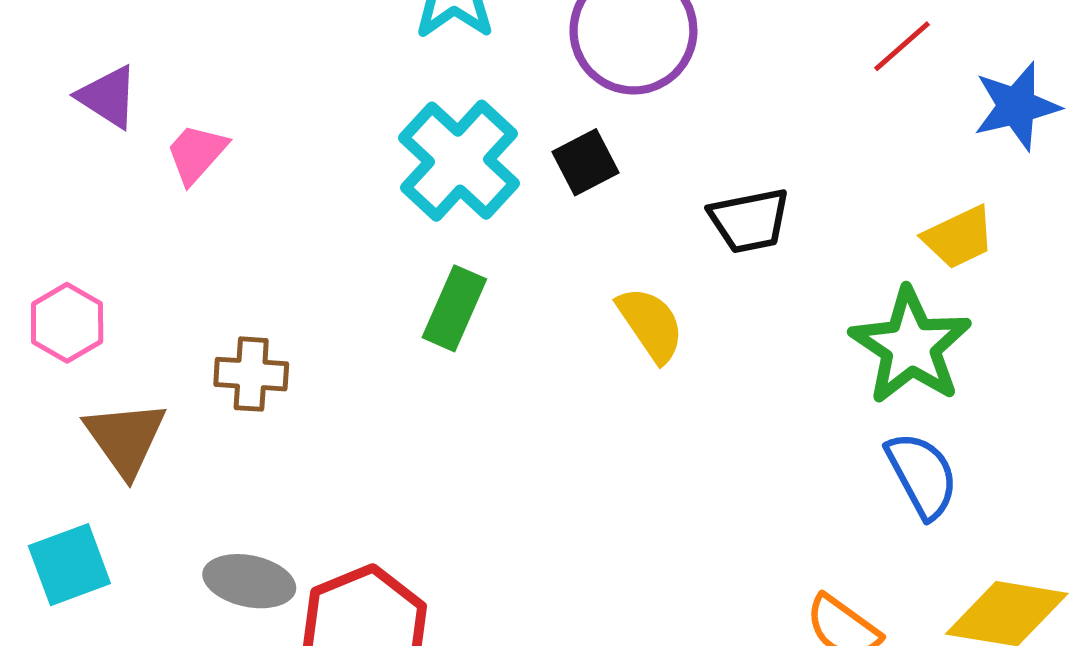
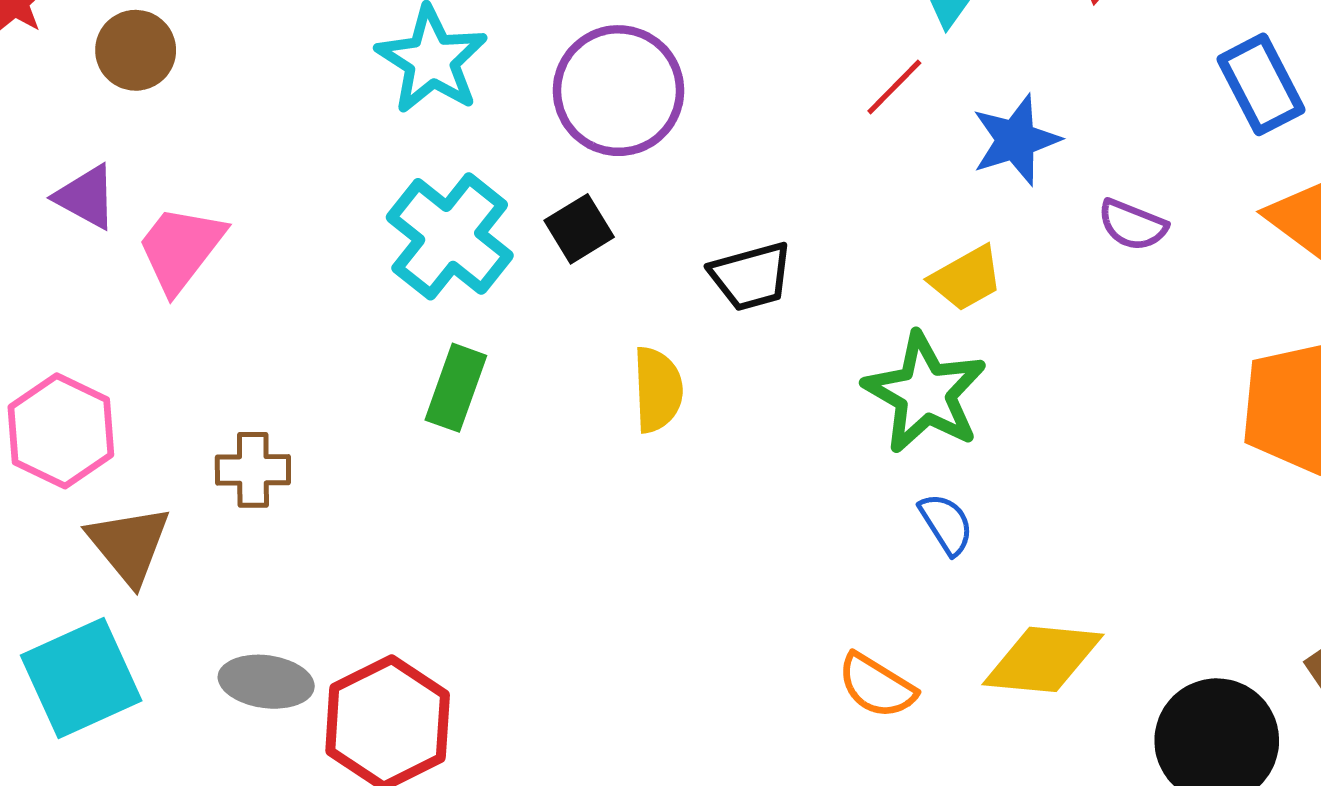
pink trapezoid: (196, 154) -> (181, 248), size x1.4
pink hexagon: (67, 323) -> (61, 431), size x1.4
yellow semicircle: (651, 324) -> (658, 390), turned 36
blue semicircle: (922, 475) -> (946, 524), size x0.7
cyan square: (69, 565) -> (81, 678), size x1.4

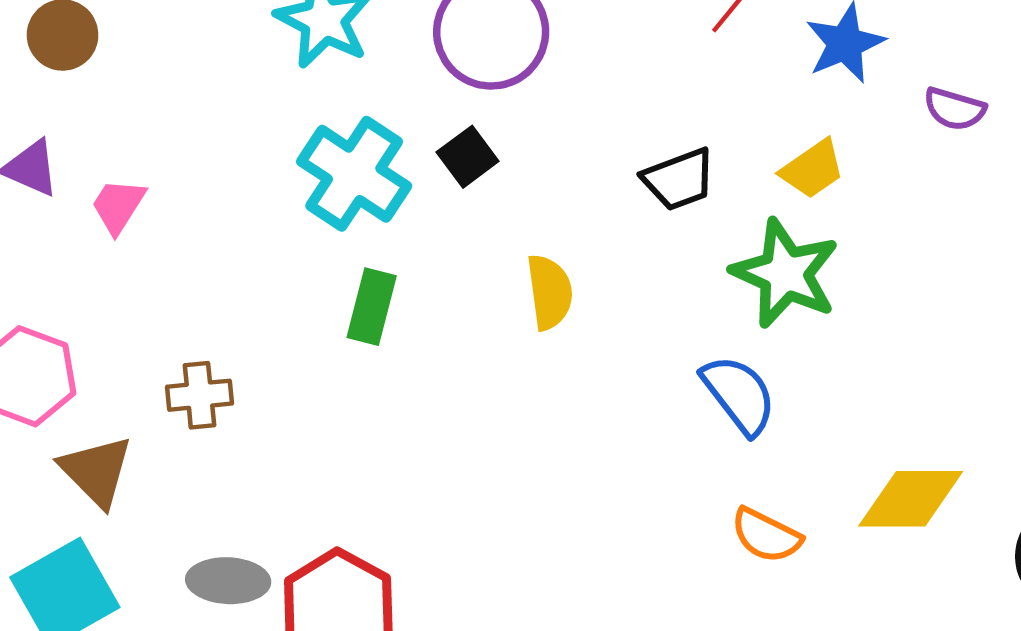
pink trapezoid: (181, 248) -> (118, 206), size x0.7
black trapezoid: (751, 276) -> (679, 179), moved
blue semicircle: (946, 524) -> (739, 395), moved, size x1.5

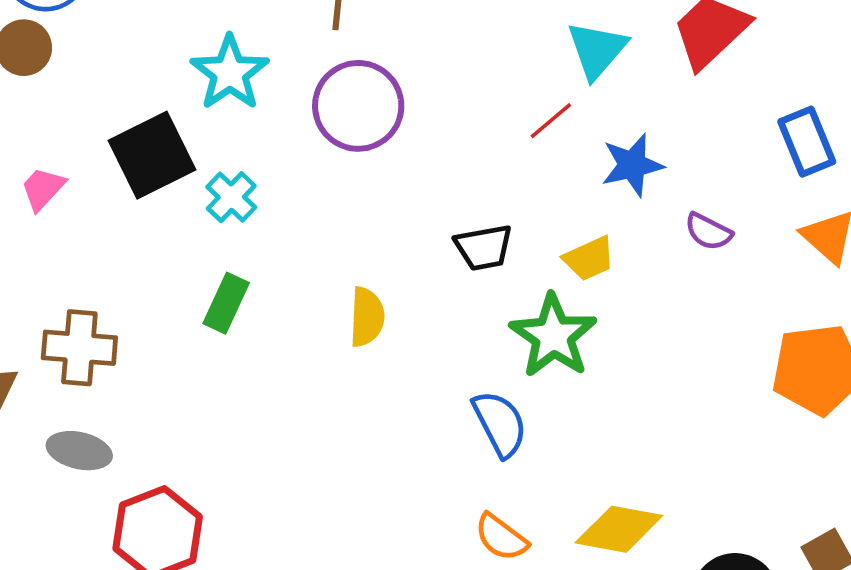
black square: (468, 157) -> (152, 155), moved, size x1.8
cyan cross: (354, 174) -> (231, 197), size x0.6
brown cross: (199, 395) -> (79, 348), size x1.4
gray ellipse: (228, 581) -> (79, 451), moved

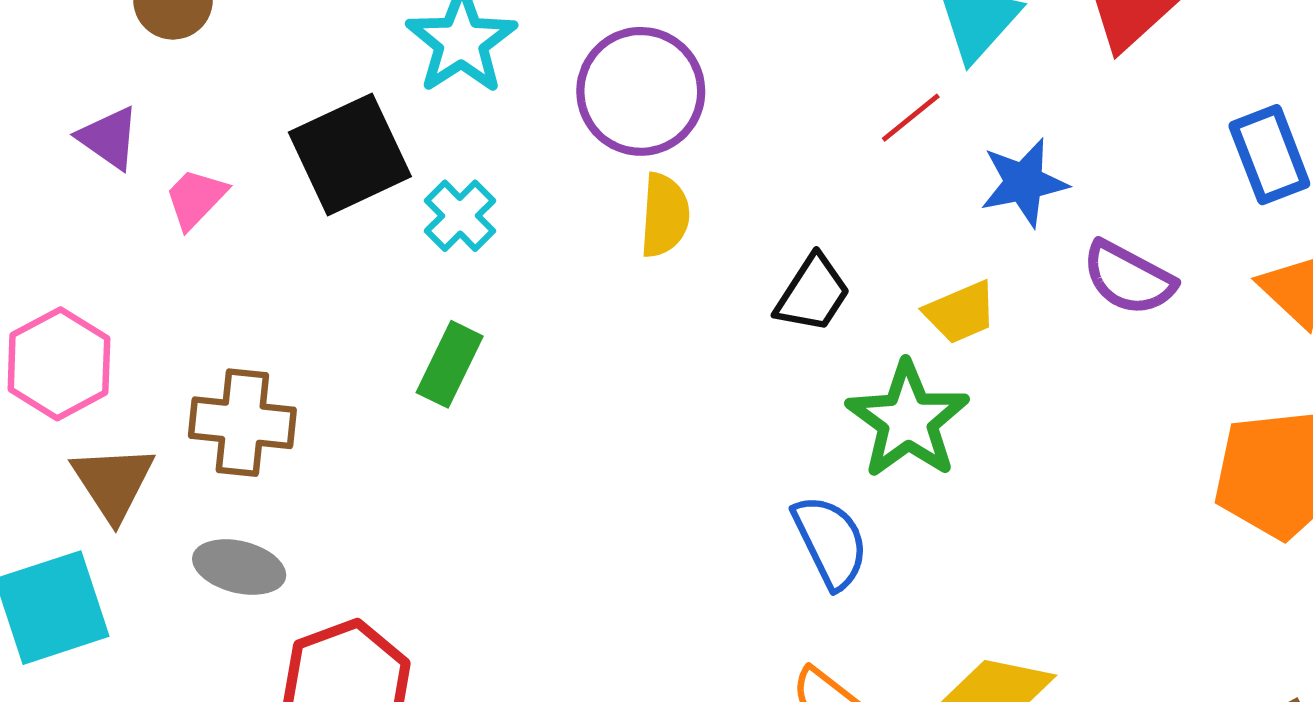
purple semicircle: (708, 232) -> (1129, 278), size x1.4
black trapezoid: (484, 247) -> (813, 294), turned -48
yellow semicircle: (367, 317) -> (665, 215), moved

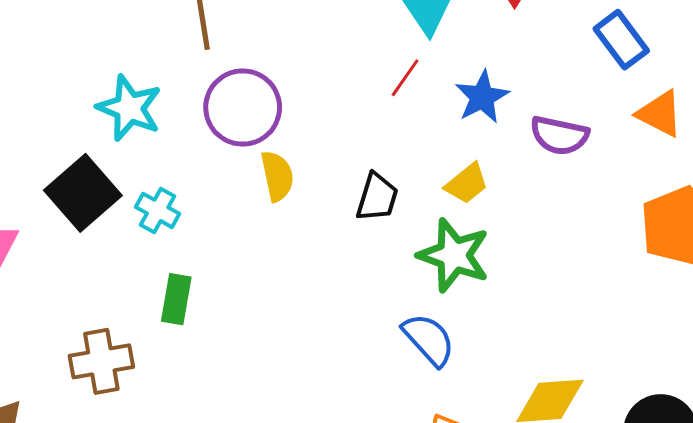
brown cross: (242, 423) -> (101, 361), moved

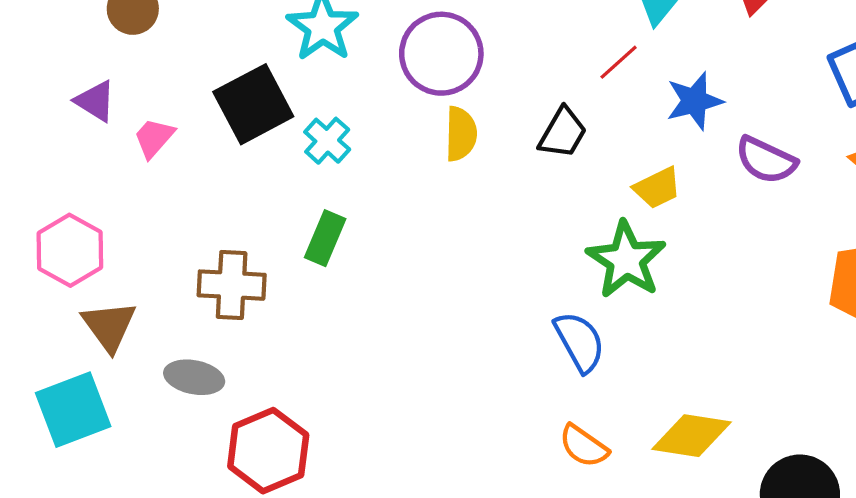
black trapezoid: (377, 197) -> (563, 133), moved

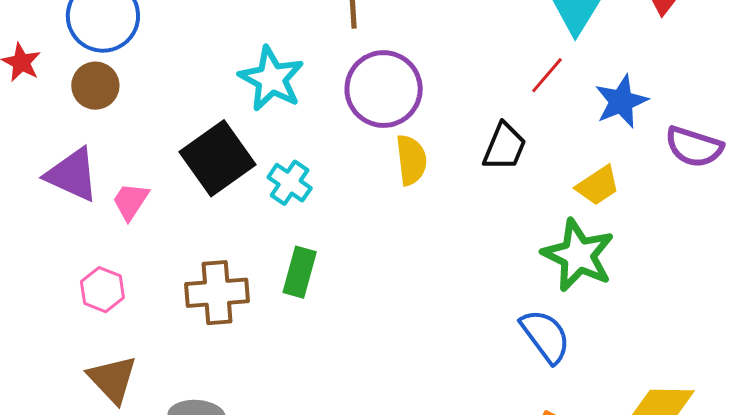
purple triangle: (95, 101) -> (72, 175), size x1.4
pink hexagon: (70, 250) -> (102, 290), moved, size x0.7
brown cross: (232, 285) -> (217, 293), moved

